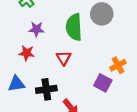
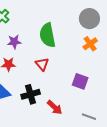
gray circle: (102, 14) -> (89, 19), moved
orange cross: (118, 65) -> (90, 44), moved

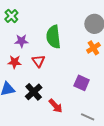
red triangle: (42, 64) -> (38, 61), moved
black cross: (31, 94) -> (34, 92), turned -30

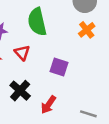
purple square: (82, 83) -> (59, 67), moved
red arrow: (56, 106) -> (48, 105), turned 84

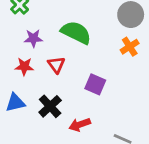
green semicircle: (37, 22) -> (76, 33), turned 124
red arrow: (48, 105) -> (80, 125), turned 30

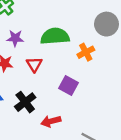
green semicircle: (76, 33) -> (55, 36), turned -36
orange cross: (130, 47) -> (86, 52), moved

